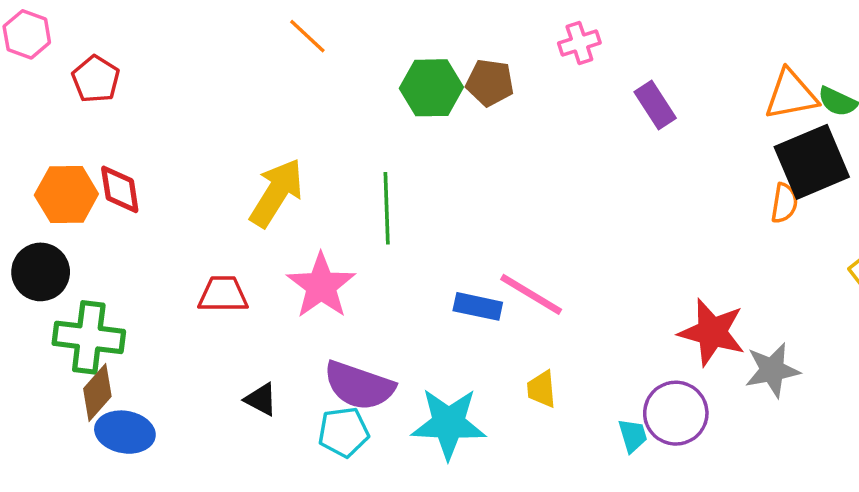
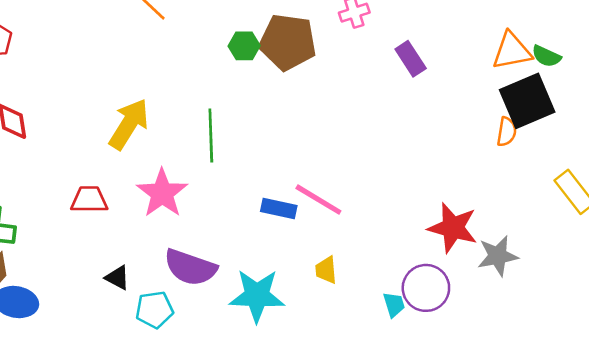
brown pentagon: (490, 83) -> (288, 42), size x1.6
green hexagon: (431, 88) -> (244, 46), size x0.7
cyan pentagon: (344, 432) -> (155, 310), moved

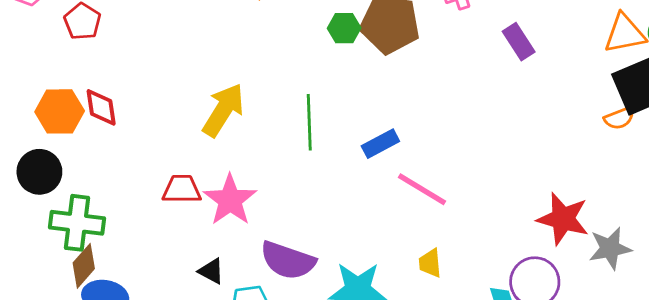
orange semicircle: (507, 132) -> (619, 118), turned 60
pink star: (162, 193) -> (230, 200), moved
blue rectangle: (279, 209) -> (380, 144), moved, turned -40

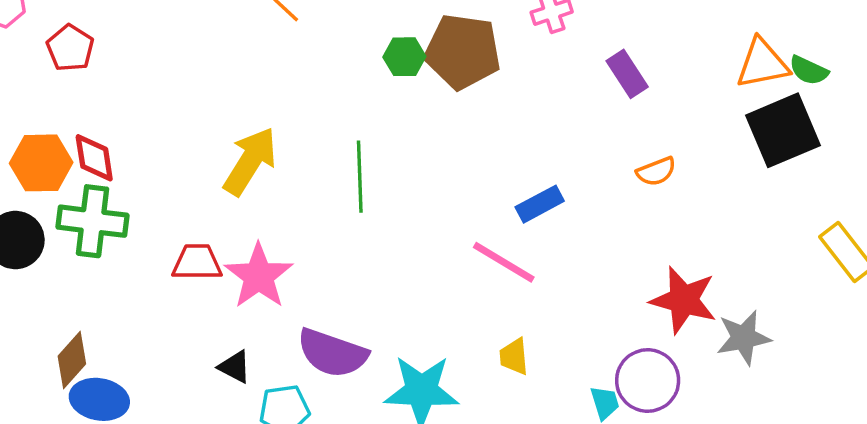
orange semicircle: (619, 118) -> (656, 171), moved
blue rectangle: (380, 144) -> (540, 204), moved
green cross: (77, 223) -> (93, 221), moved

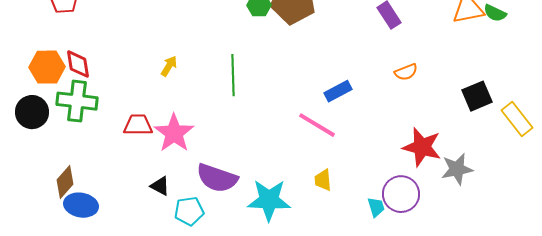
black square: (783, 130) -> (477, 96), moved, size x0.7
yellow arrow: (250, 161) -> (169, 66), size x0.5

